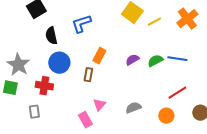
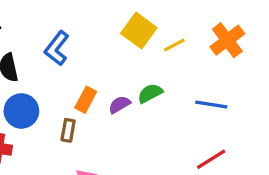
blue L-shape: (81, 24) -> (57, 48), turned -35
purple semicircle: (132, 60) -> (120, 105), moved
green semicircle: (155, 61) -> (150, 93), moved

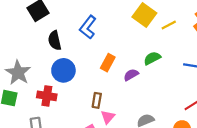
purple semicircle: (120, 105) -> (131, 75), moved
brown rectangle: (68, 130) -> (97, 100), moved

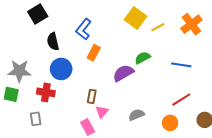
orange rectangle: (108, 63) -> (94, 53), moved
gray star: (18, 73) -> (19, 71), turned -30
purple semicircle: (131, 75) -> (123, 73), size x1.5

